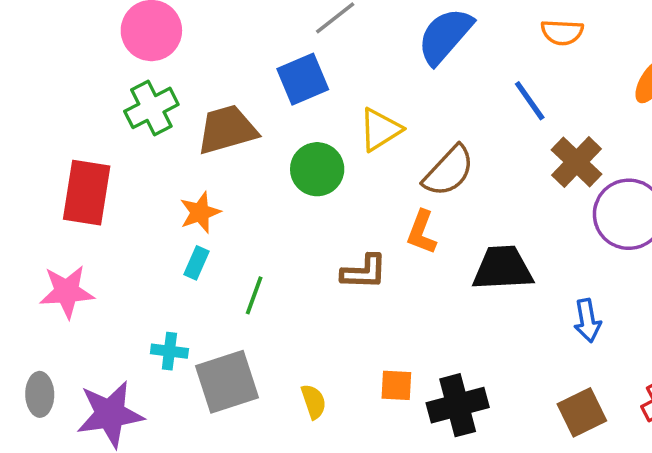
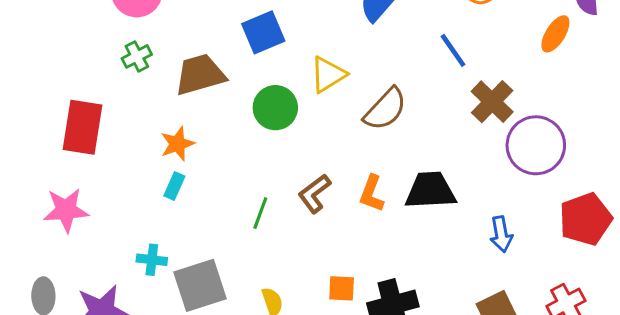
green cross: (151, 108) -> (137, 56), size x0.7
orange L-shape: (422, 232) -> (372, 193), moved
brown L-shape: (364, 272) -> (314, 193), turned 141
green line: (254, 295) -> (260, 213), moved

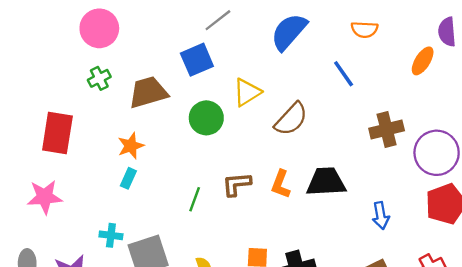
brown cross: (492, 102) -> (387, 130), moved, turned 32
purple circle: (536, 145) -> (437, 153), moved
brown L-shape: (314, 193) -> (237, 184), turned 32

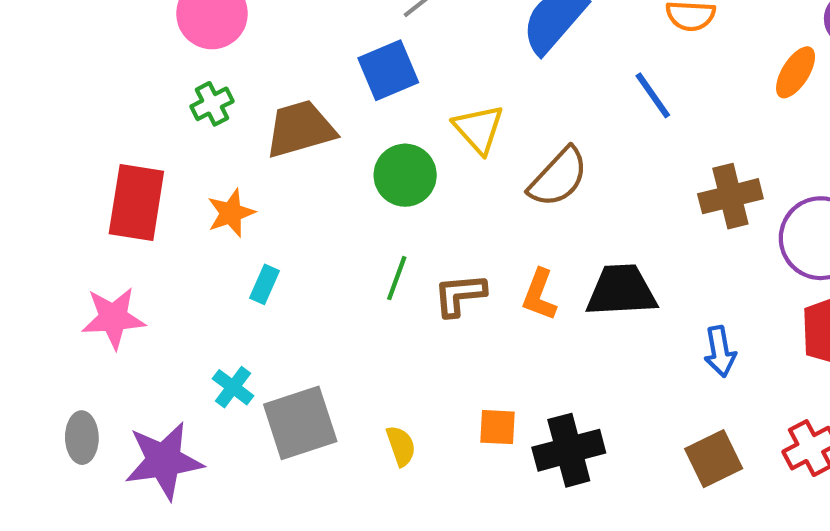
yellow triangle: (247, 92) -> (479, 129), turned -40
orange star: (131, 146) -> (231, 213), moved
green line: (195, 199) -> (397, 278), moved
cyan cross: (111, 235) -> (233, 387), turned 30

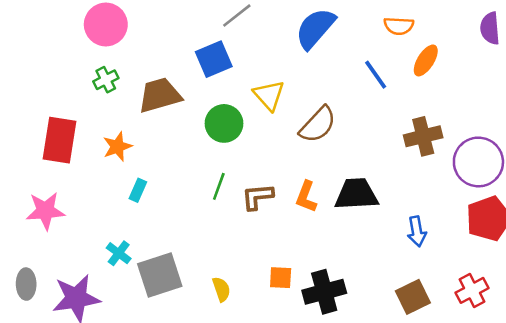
orange ellipse: (796, 72) -> (426, 60), moved

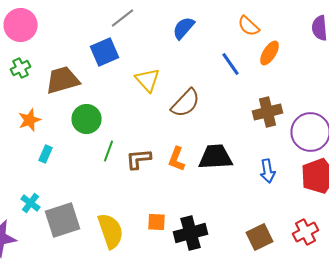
orange semicircle: (399, 26) -> (248, 26), turned 40
blue semicircle: (315, 28) -> (184, 28), size x0.7
green circle: (224, 123) -> (86, 119), moved
blue arrow: (417, 231) -> (268, 171), moved
yellow semicircle: (221, 289) -> (110, 231), size x1.8

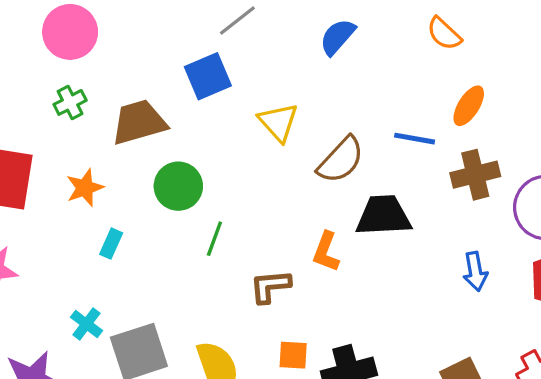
orange ellipse: (270, 53) -> (469, 106), moved
blue line: (230, 64) -> (415, 139), moved, turned -45
black trapezoid: (216, 157) -> (383, 216), moved
brown L-shape: (138, 159) -> (270, 286), moved

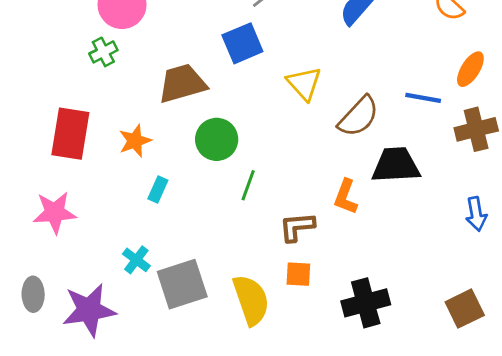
green cross: (70, 102) -> (103, 52), moved
orange square: (293, 355) -> (298, 274), moved

